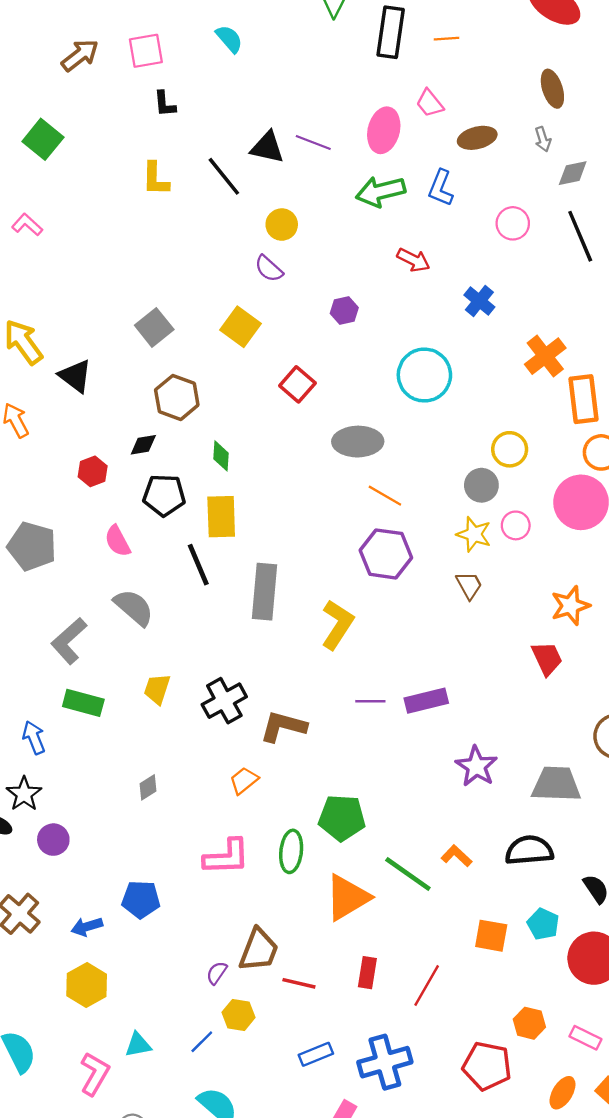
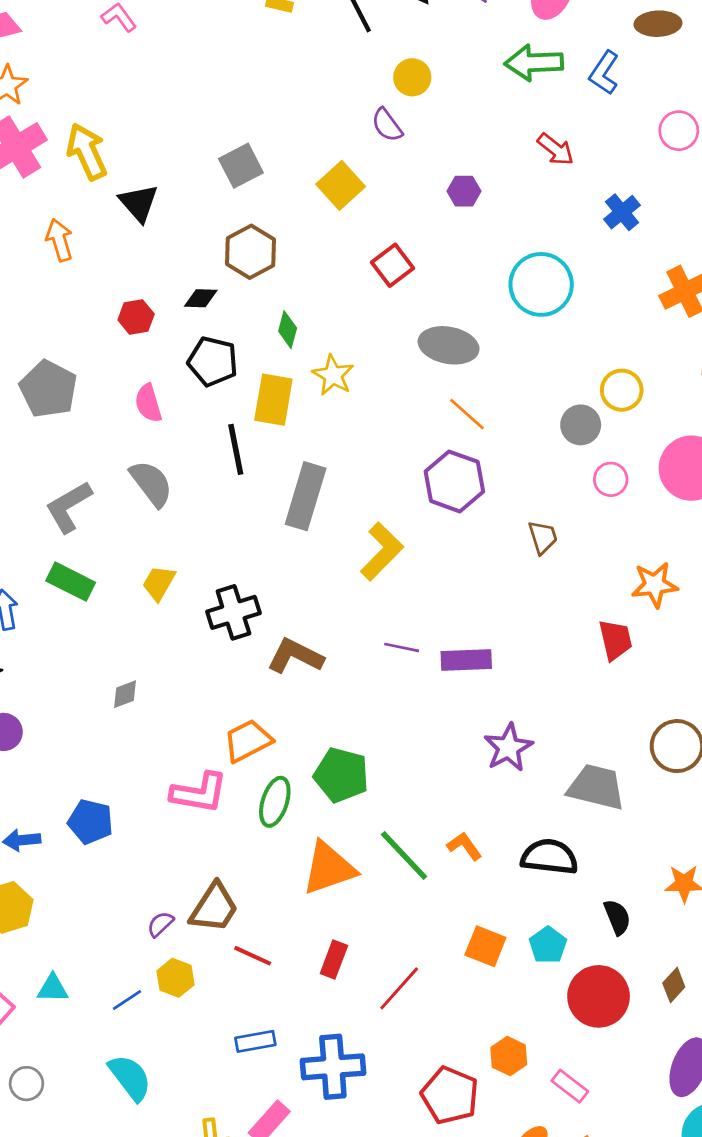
yellow star: (474, 534) -> (333, 375), moved
orange trapezoid: (244, 781) -> (248, 741), moved, size x1.4

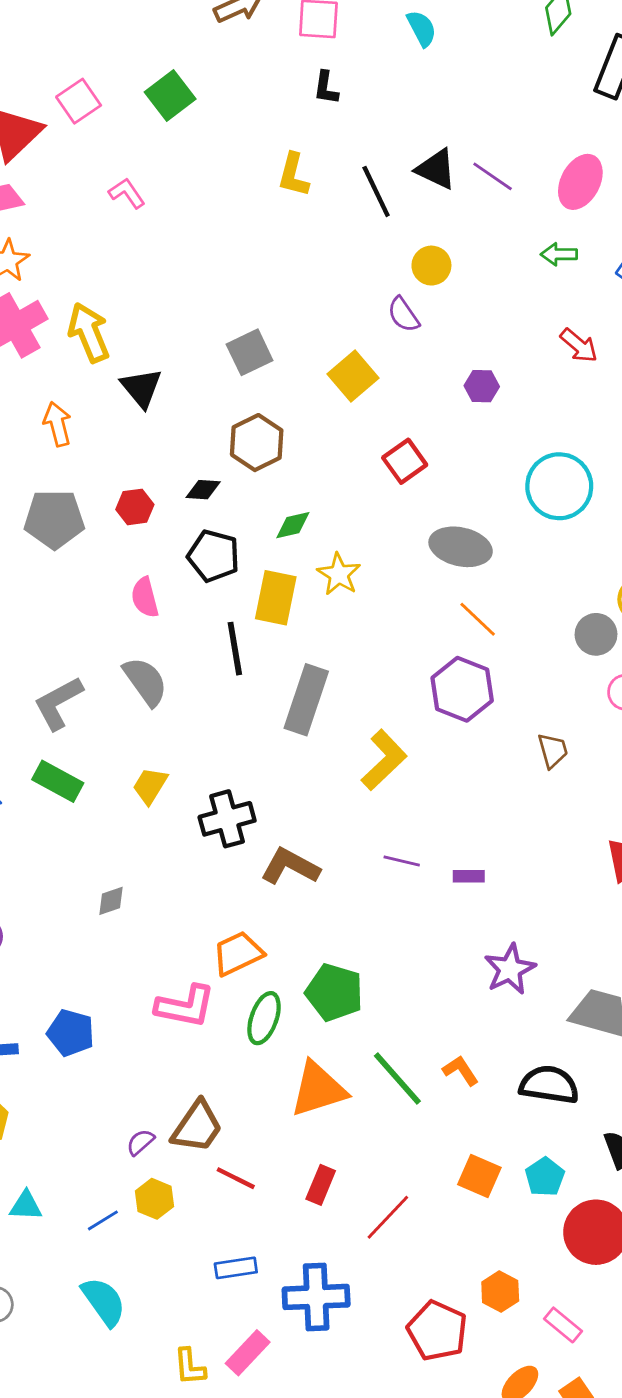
green arrow: (534, 63) -> (559, 254), size x0.6
green diamond: (288, 330) -> (293, 525), turned 60
gray pentagon: (48, 389) -> (54, 519), moved, turned -30
purple rectangle: (466, 660) -> (469, 876), size x0.6

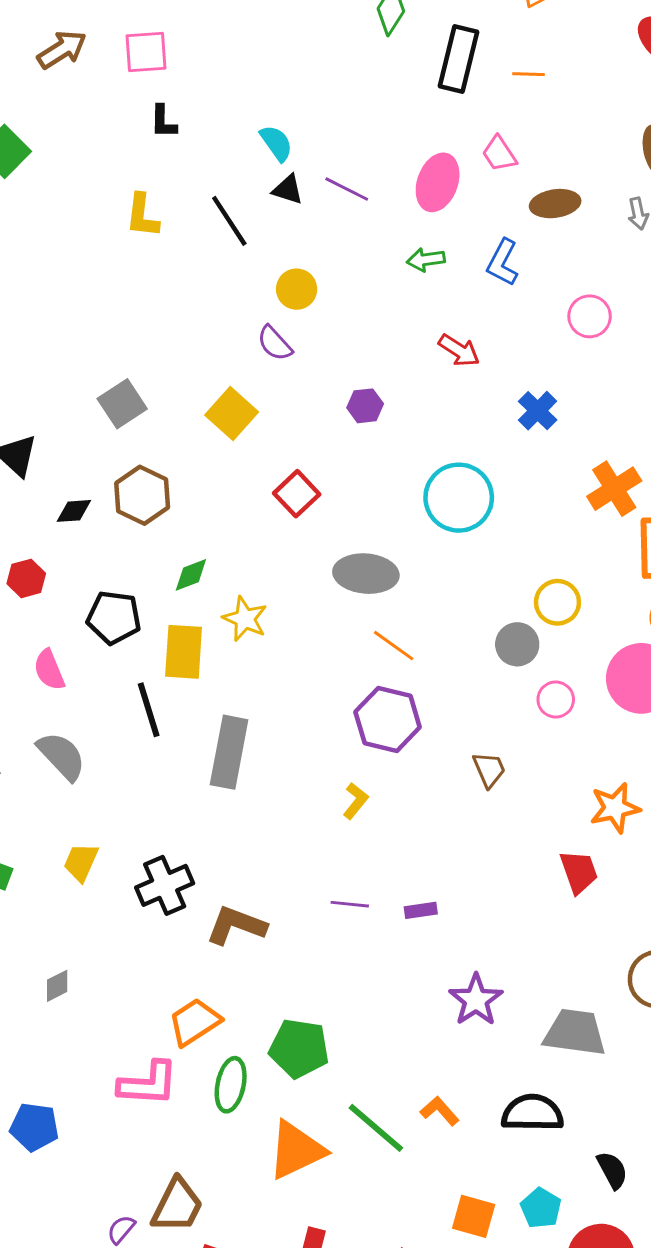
cyan semicircle: (422, 28) -> (276, 143), moved
black triangle: (436, 169) -> (288, 190), size x0.7
black diamond: (203, 490) -> (74, 511), moved
yellow L-shape: (384, 760) -> (356, 801), moved, size x0.6

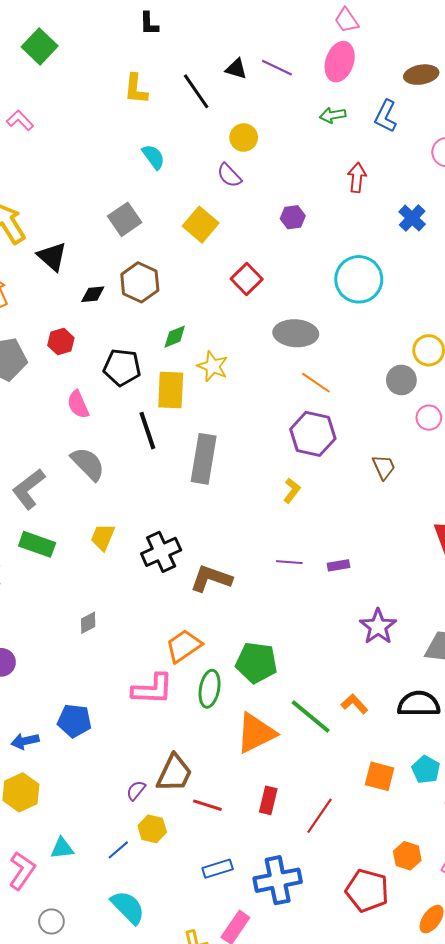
cyan semicircle: (276, 143) -> (153, 157), moved
pink trapezoid: (499, 154) -> (347, 20), moved
red arrow: (459, 350) -> (357, 178), turned -116

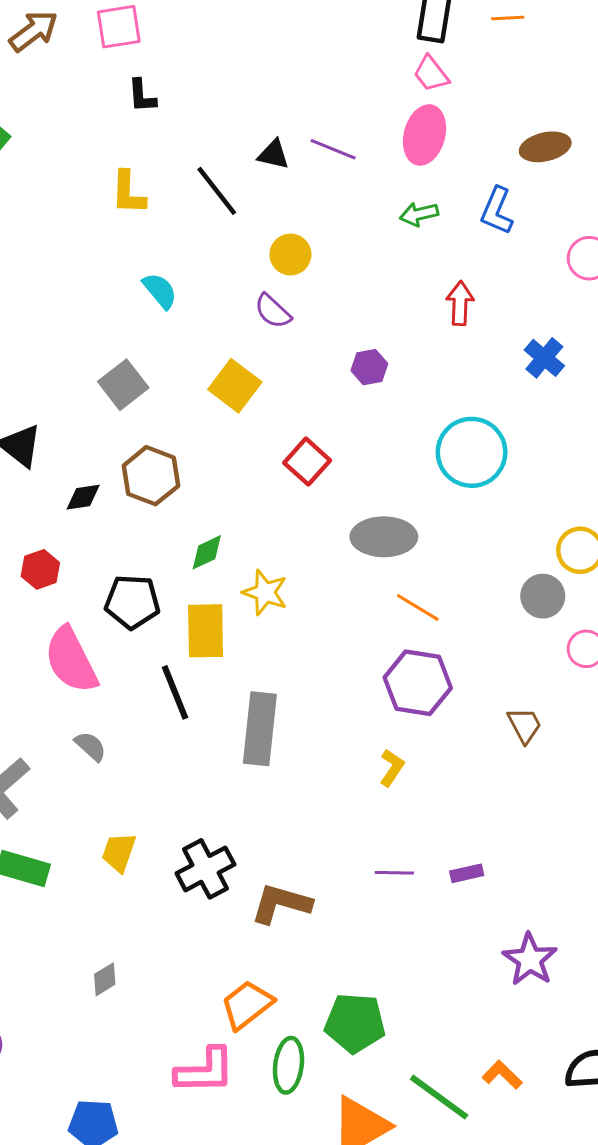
pink semicircle: (78, 404) -> (71, 660), size x1.6
gray semicircle: (88, 464) -> (91, 746), size x0.6

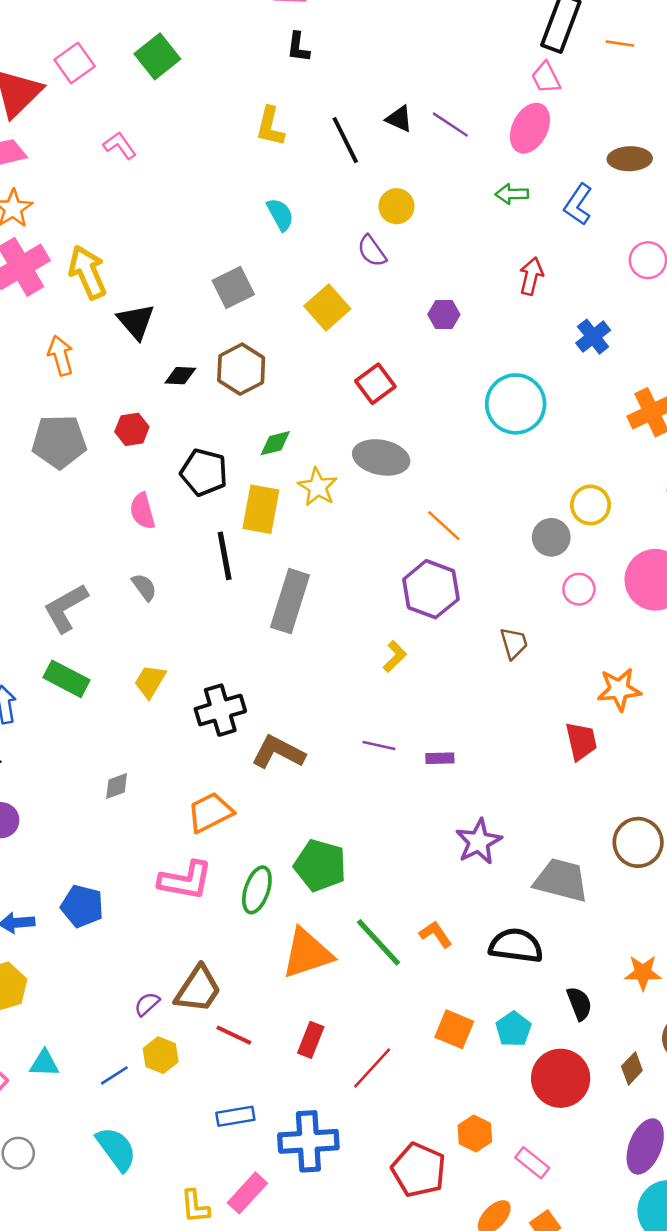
gray ellipse: (384, 537) -> (381, 457), moved
pink semicircle: (71, 660) -> (142, 511), size x0.6
orange trapezoid: (247, 1005) -> (210, 812), moved

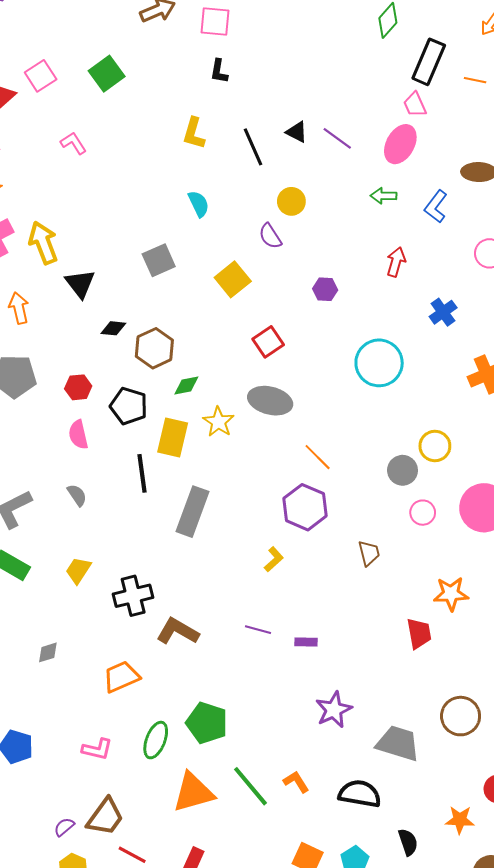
brown hexagon: (241, 369) -> (154, 348), moved
red hexagon: (132, 429) -> (78, 387), moved
pink L-shape: (185, 880) -> (97, 749), moved, size x0.7

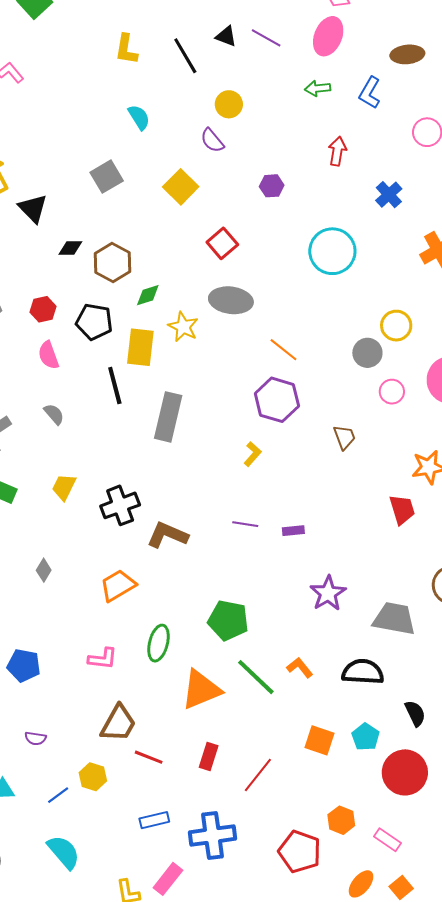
gray diamond: (48, 652) -> (44, 570), turned -35
green pentagon: (207, 723) -> (228, 620), moved
purple semicircle: (64, 827) -> (35, 738), moved, turned -125

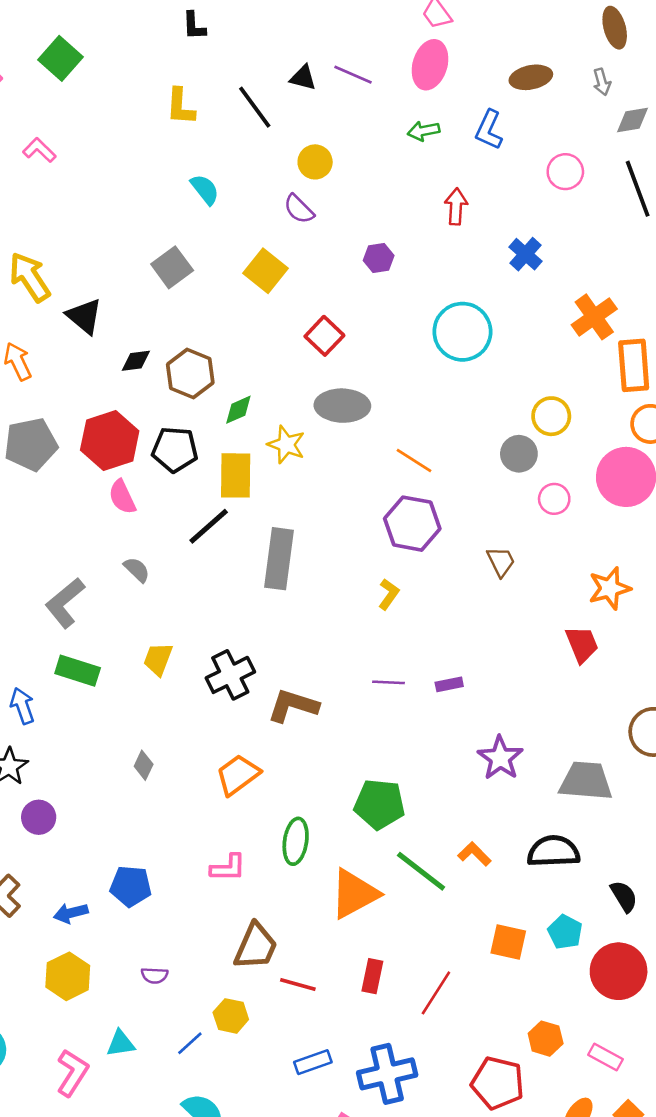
red hexagon: (43, 309) -> (110, 441), size x1.8
black line: (115, 385) -> (209, 526), turned 69

